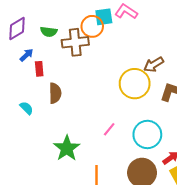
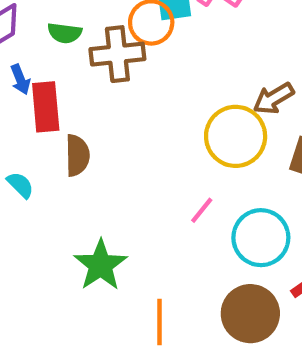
blue arrow: (26, 55) -> (20, 79), turned 112
red rectangle: (39, 69) -> (46, 107), size x1.6
pink line: (109, 129) -> (202, 210), moved

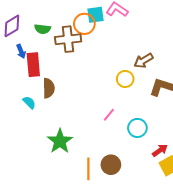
yellow circle: (236, 136) -> (125, 79), size x0.6
cyan semicircle: (20, 185) -> (29, 102), moved
cyan circle: (261, 238) -> (137, 128), size x0.7
brown circle: (250, 314) -> (111, 165), moved, size x0.7

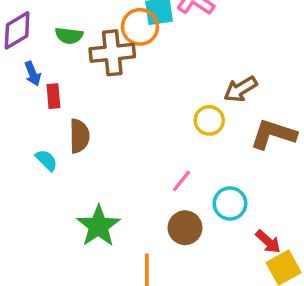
red rectangle: (33, 65) -> (53, 96), size x0.6
red arrow: (160, 150) -> (268, 242), turned 77
brown circle: (111, 165) -> (185, 228), moved

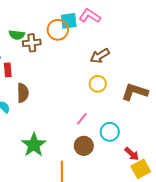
brown cross: (112, 53) -> (32, 43), moved, size x0.7
brown arrow: (240, 89) -> (100, 56), moved

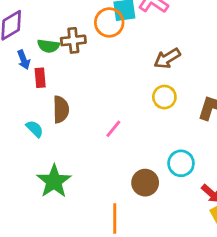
green semicircle: (17, 35) -> (48, 46), moved
pink line: (82, 119) -> (113, 129), moved
green star: (34, 145) -> (54, 181), moved

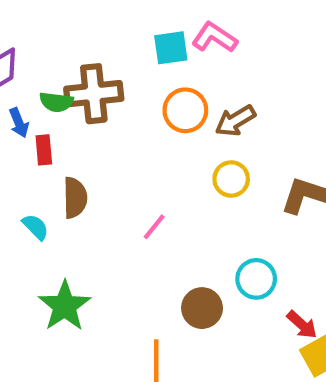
orange circle: (109, 22) -> (185, 110), moved
brown cross: (73, 40) -> (94, 94), size x1.5

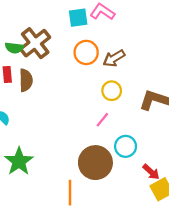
brown cross: (94, 94) -> (35, 43), turned -32
brown semicircle: (75, 198) -> (26, 80), moved
pink line: (154, 227) -> (102, 120), moved
brown circle: (202, 308) -> (95, 163), size x1.5

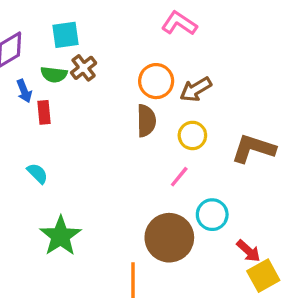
cyan square: (78, 18) -> (65, 35), moved
brown cross: (35, 43) -> (84, 68), size x0.6
brown semicircle: (26, 80) -> (146, 121), moved

